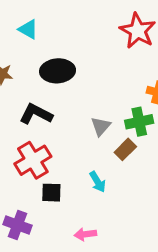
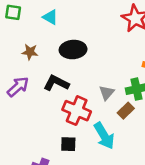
red cross: (33, 160) -> (77, 111), moved, turned -36
cyan arrow: (98, 182) -> (104, 136), size x1.6

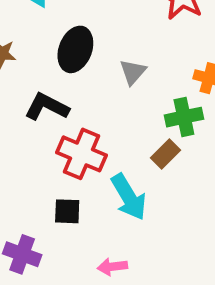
black ellipse: (73, 50) -> (75, 49), turned -65
gray triangle: (107, 93) -> (133, 72), moved

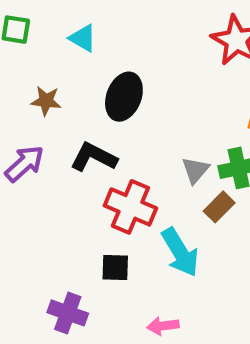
gray triangle: (133, 72) -> (195, 170), moved

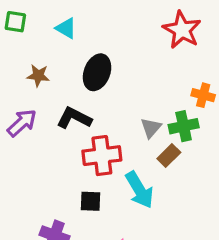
red cross: (130, 207) -> (102, 156), turned -30

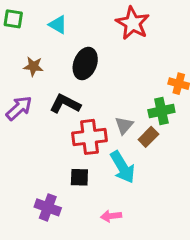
red star: (182, 30) -> (133, 23), moved
gray triangle: (151, 128) -> (124, 125), moved

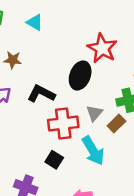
red star: (133, 23) -> (102, 48), moved
black ellipse: (85, 64) -> (80, 76), moved
black square: (79, 177) -> (54, 160), turned 30

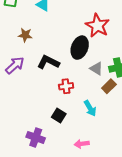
gray triangle: (94, 113) -> (96, 68), moved, turned -40
red cross: (63, 124) -> (66, 86), size x0.6
cyan arrow: (93, 151) -> (90, 108), size x0.7

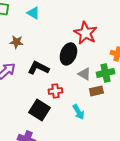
brown rectangle: (109, 86) -> (96, 91), turned 32
black square: (59, 116) -> (39, 110), moved, size x1.5

